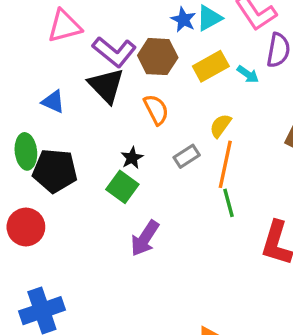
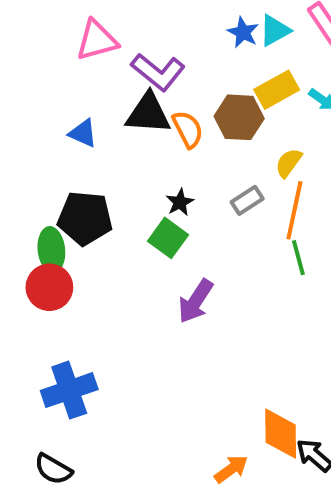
brown hexagon: (158, 57) -> (239, 117), moved
black triangle: (106, 86) -> (148, 113), turned -42
orange semicircle: (156, 110) -> (188, 129), moved
green ellipse: (26, 151) -> (51, 250), moved

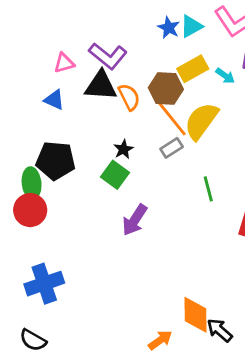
pink triangle: (97, 40) -> (64, 63), moved, size x0.7
yellow semicircle: (289, 163) -> (201, 121), size x1.8
orange line: (294, 210) -> (172, 118), moved, turned -51

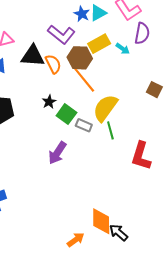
purple L-shape: (108, 56) -> (61, 34), moved
yellow semicircle: (201, 121) -> (105, 108), moved
gray rectangle: (172, 148) -> (84, 125), moved, turned 56
green square: (115, 175) -> (66, 114), moved

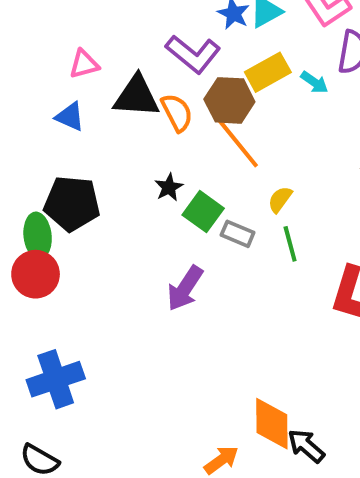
yellow semicircle: (105, 108) -> (280, 199), size x0.5

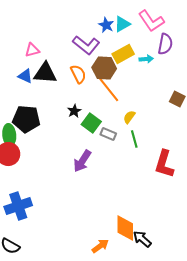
cyan arrow: (314, 82) -> (146, 59), turned -40
black triangle: (137, 96) -> (45, 73), moved

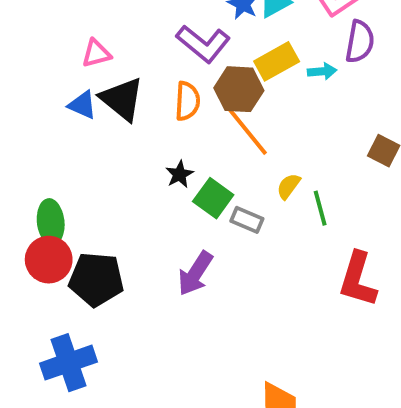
black triangle: (45, 73) -> (122, 99), turned 35
orange semicircle: (78, 74) -> (187, 101), turned 30
black pentagon: (26, 119) -> (96, 279), moved
green line: (134, 139) -> (320, 208), moved

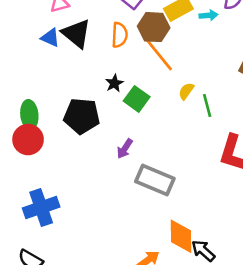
gray rectangle: (247, 220) -> (155, 180), moved, size x1.8
purple arrow: (195, 273) -> (125, 149), size x0.7
black pentagon: (96, 279) -> (82, 116), moved

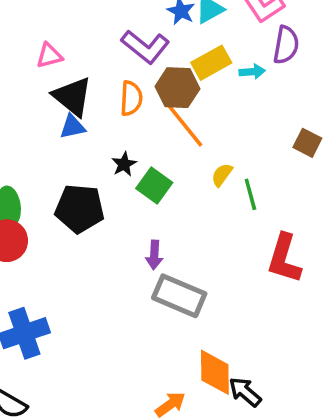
blue triangle: (50, 38) -> (72, 127), moved, turned -36
purple arrow: (125, 149) -> (154, 255), moved, turned -30

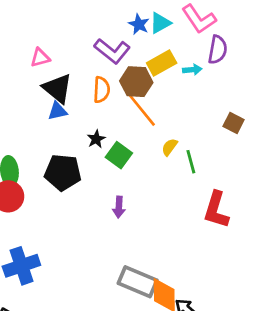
gray rectangle: (179, 296) -> (138, 282), moved

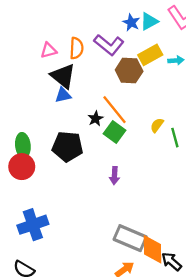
orange semicircle: (102, 90) -> (76, 48), moved
orange line: (142, 110) -> (114, 110), moved

